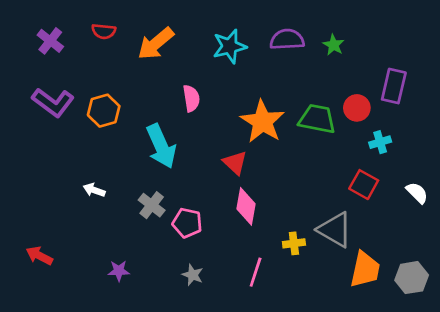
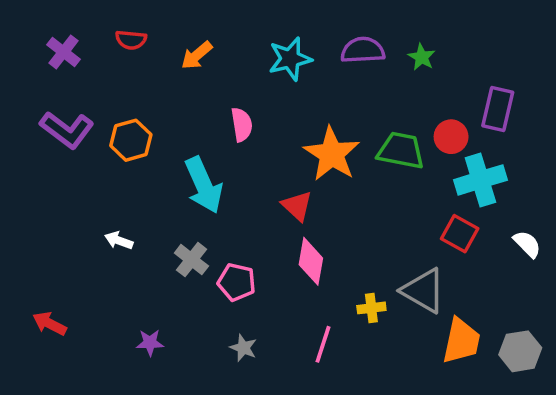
orange arrow: (156, 44) -> (197, 55), size x0.7
cyan cross: (380, 142) -> (480, 180), size x1.8

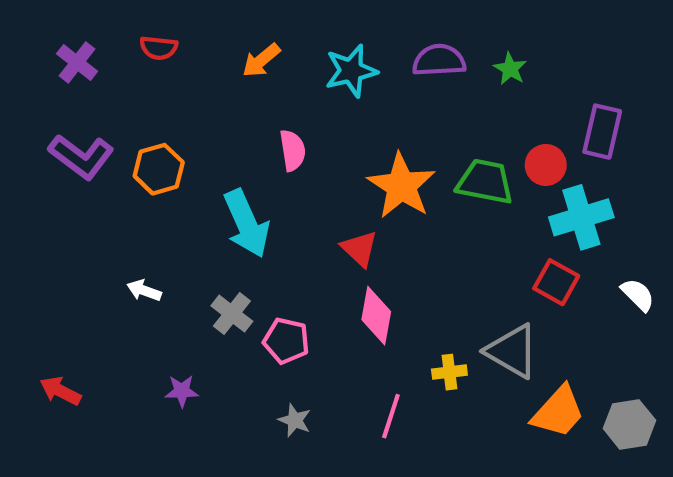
orange arrow: (197, 55) -> (261, 60), moved
orange trapezoid: (461, 341) -> (558, 412), turned 30
purple star: (150, 343) -> (182, 391), moved

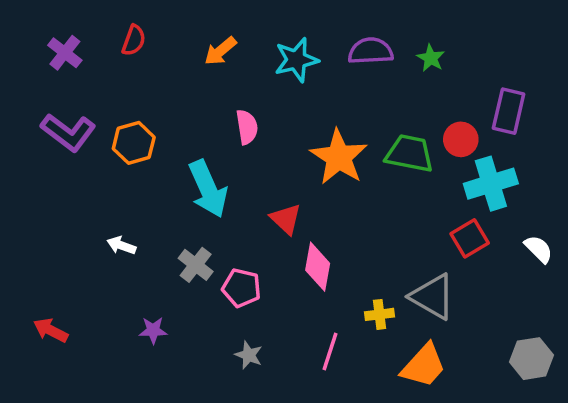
red semicircle: (159, 48) -> (134, 40), turned -76
red triangle: (360, 249) -> (286, 219), moved
red square: (556, 282) -> (470, 238), turned 30
orange trapezoid: (558, 412) -> (424, 366), moved

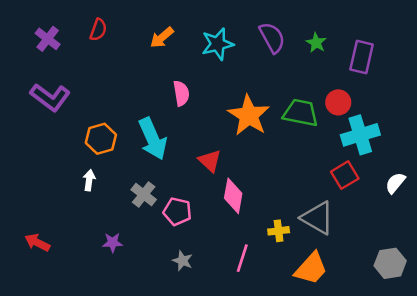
purple semicircle: (371, 51) -> (272, 38), turned 64
purple rectangle: (509, 111) -> (362, 57), moved
orange hexagon: (134, 143) -> (101, 139), moved
white arrow: (121, 245) -> (89, 180), turned 78
white semicircle: (539, 249) -> (395, 183), turned -95

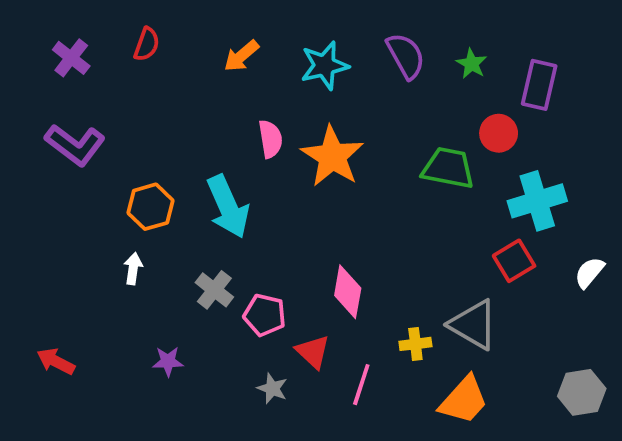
red circle: (338, 102) -> (499, 133), moved
orange star: (249, 115) -> (332, 156), moved
red triangle: (210, 161) -> (313, 352), moved

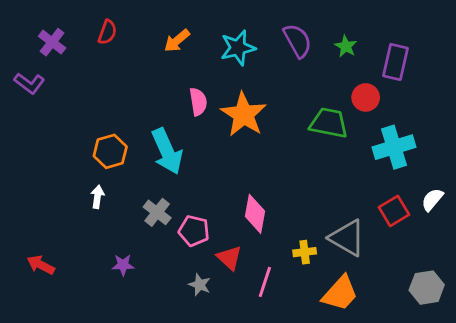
purple L-shape: (75, 145) -> (29, 83), moved, size x0.7
red square: (514, 261) -> (394, 211), moved

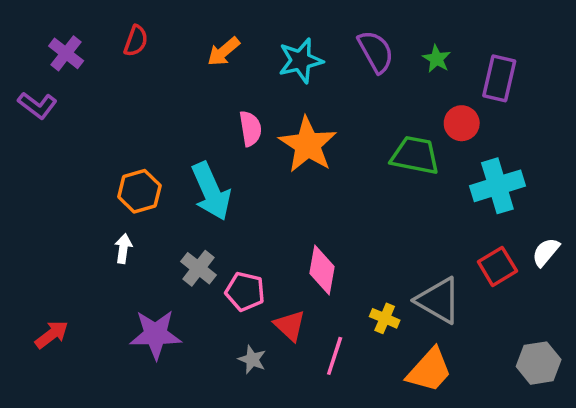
yellow cross: (305, 252) -> (385, 318), turned 30
red arrow: (41, 265) -> (52, 334), turned 116
purple star: (123, 265) -> (156, 334), size x1.8

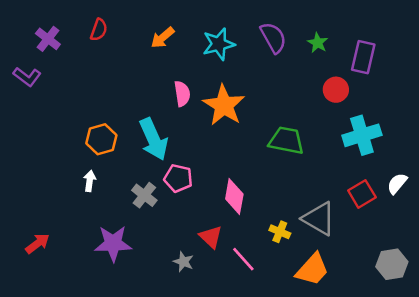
green trapezoid: (415, 155) -> (286, 141), moved
pink pentagon: (245, 291) -> (178, 178), moved
pink line: (335, 356) -> (243, 259), turned -60

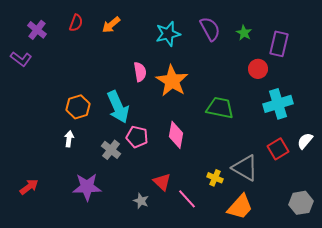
orange arrow: (163, 38) -> (111, 25), moved
pink diamond: (234, 197) -> (176, 135), moved

